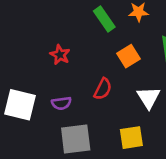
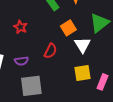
white triangle: (149, 98) -> (82, 45), moved
yellow square: (131, 138) -> (82, 73), moved

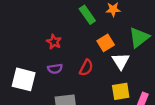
purple semicircle: (21, 61) -> (55, 69), moved

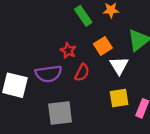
red star: (54, 42) -> (68, 51), moved
purple semicircle: (55, 69) -> (49, 74), size x1.6

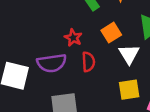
red semicircle: (82, 73) -> (88, 62), turned -30

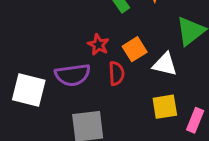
orange square: (111, 33) -> (135, 49), moved
white triangle: (129, 54) -> (165, 64), turned -45

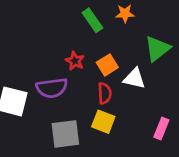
red semicircle: (116, 73) -> (105, 93), moved
yellow square: (165, 107) -> (103, 122), moved, turned 30

